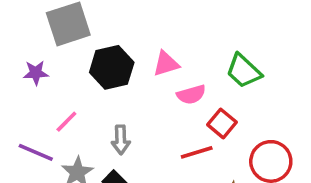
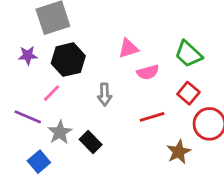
black hexagon: (112, 67) -> (68, 60), moved
red square: (222, 123) -> (188, 93), moved
gray arrow: (121, 140) -> (105, 95), moved

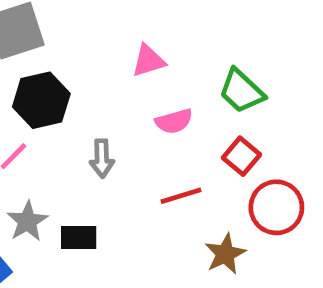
pink triangle: (128, 48) -> (148, 61), moved
black rectangle: (91, 142) -> (79, 238), turned -45

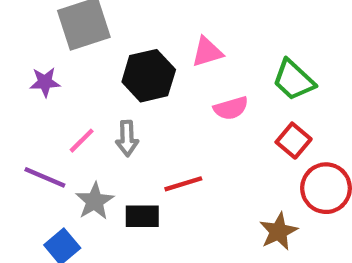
black hexagon: (41, 100) -> (149, 76), moved
gray arrow: (102, 158) -> (127, 138), moved
red line: (181, 196) -> (183, 184), moved

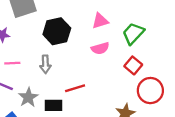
pink triangle: (207, 52) -> (100, 21), moved
green trapezoid: (294, 80) -> (133, 33), turned 90
pink line: (82, 141) -> (12, 63), moved, turned 42

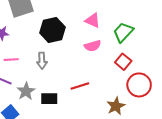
pink triangle: (100, 21) -> (93, 20), turned 42
red line: (75, 88) -> (80, 86), moved

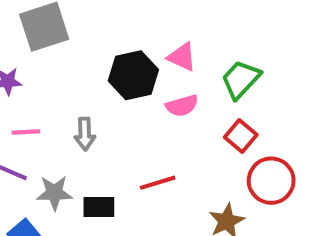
black hexagon: (52, 30) -> (133, 75), moved
gray star: (26, 91) -> (54, 193), turned 30

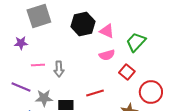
black hexagon: (133, 75) -> (83, 24), moved
pink line: (26, 132) -> (38, 65), moved
red square: (241, 136) -> (127, 72), moved

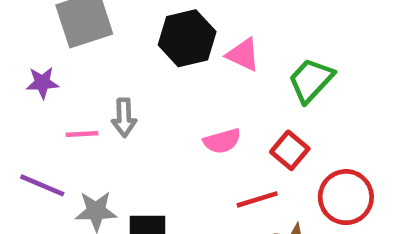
pink semicircle: (107, 55) -> (222, 141), moved
gray arrow: (59, 69) -> (124, 118), moved
red line: (95, 93) -> (257, 199), moved

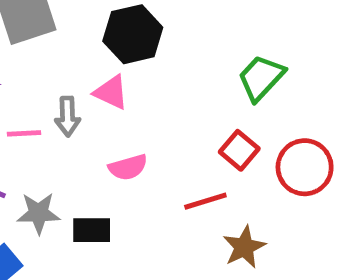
pink triangle: (243, 55) -> (111, 92), moved
pink semicircle: (222, 141) -> (128, 167), moved
red circle: (346, 197) -> (305, 167), moved

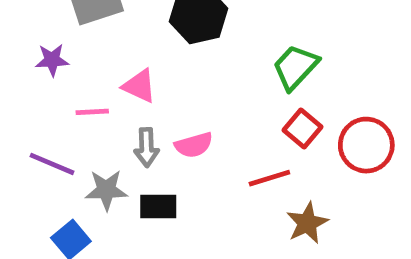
green trapezoid: (261, 78) -> (295, 67), moved
pink triangle: (111, 92) -> (139, 86), moved
gray arrow: (68, 116) -> (147, 147), moved

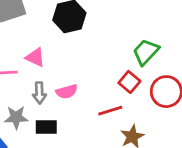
green trapezoid: (295, 67) -> (146, 52), moved

